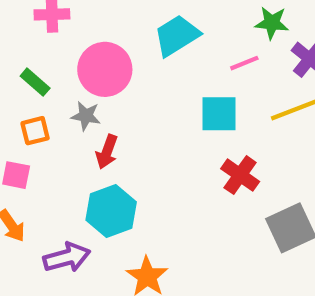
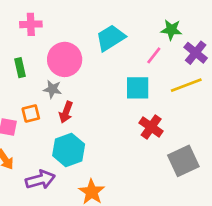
pink line: (244, 63) -> (154, 55), turned -30
green rectangle: (35, 82) -> (20, 68), turned 36
orange square: (35, 131) -> (31, 113), moved

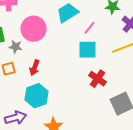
pink line: (154, 55) -> (90, 28), moved
gray star: (52, 89) -> (16, 47), moved

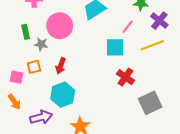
pink line: (90, 28) -> (128, 27), moved

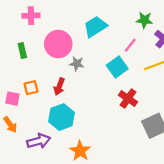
gray star: (41, 44) -> (77, 64), moved
cyan square: (115, 47) -> (117, 67), turned -36

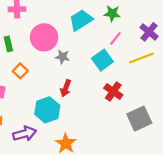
green star: (144, 20) -> (112, 14), moved
red arrow: (59, 87) -> (66, 88), moved
orange square: (31, 88) -> (20, 71), moved, turned -32

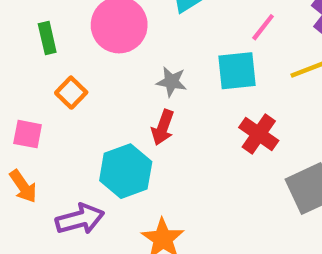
gray star: (62, 57) -> (171, 82), moved
cyan square: (102, 60) -> (237, 71), turned 30

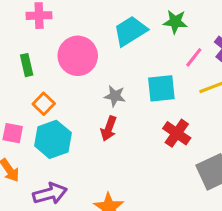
pink line: (263, 27) -> (194, 57), moved
cyan hexagon: (126, 171) -> (53, 139), moved

